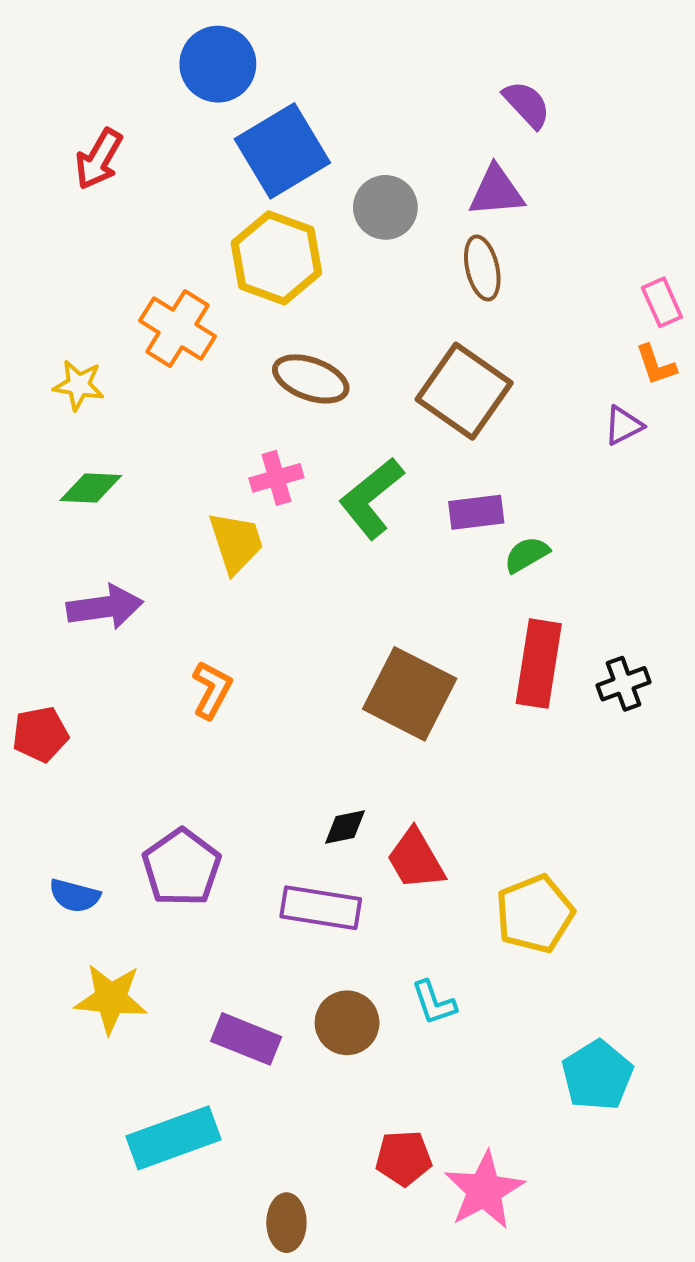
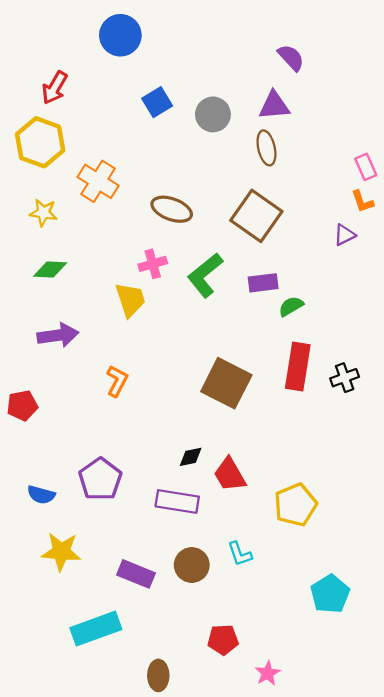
blue square: (282, 151) -> (157, 102), moved, size x0.6
yellow hexagon: (276, 258) -> (40, 142), moved
pink star: (484, 1190) -> (268, 673), moved, size x0.6

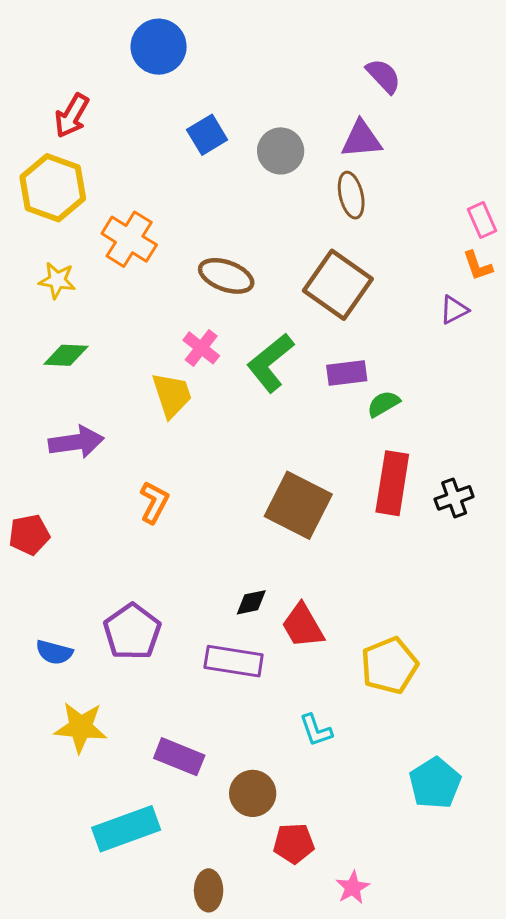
pink cross: (153, 264) -> (201, 348), turned -36
brown circle: (192, 565) -> (253, 793), moved

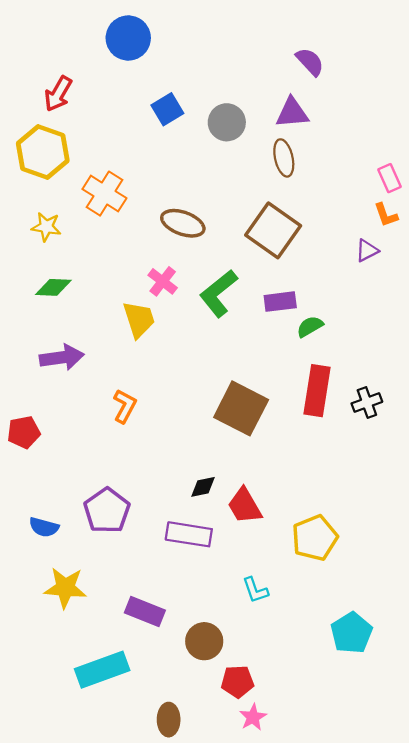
pink star: (353, 887) -> (253, 717), moved

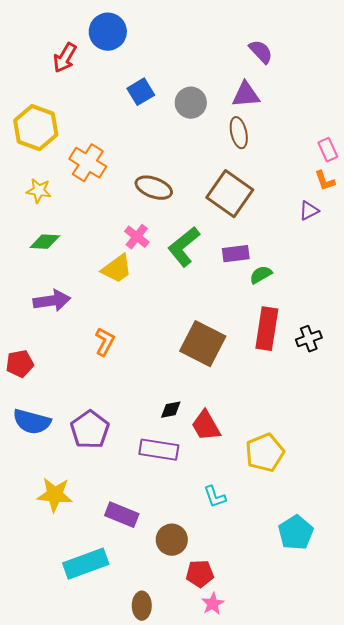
red arrow: (58, 94) -> (65, 58), moved
yellow trapezoid: (139, 319) -> (117, 269), turned 72
blue semicircle: (44, 527) -> (32, 422), moved, size x1.5

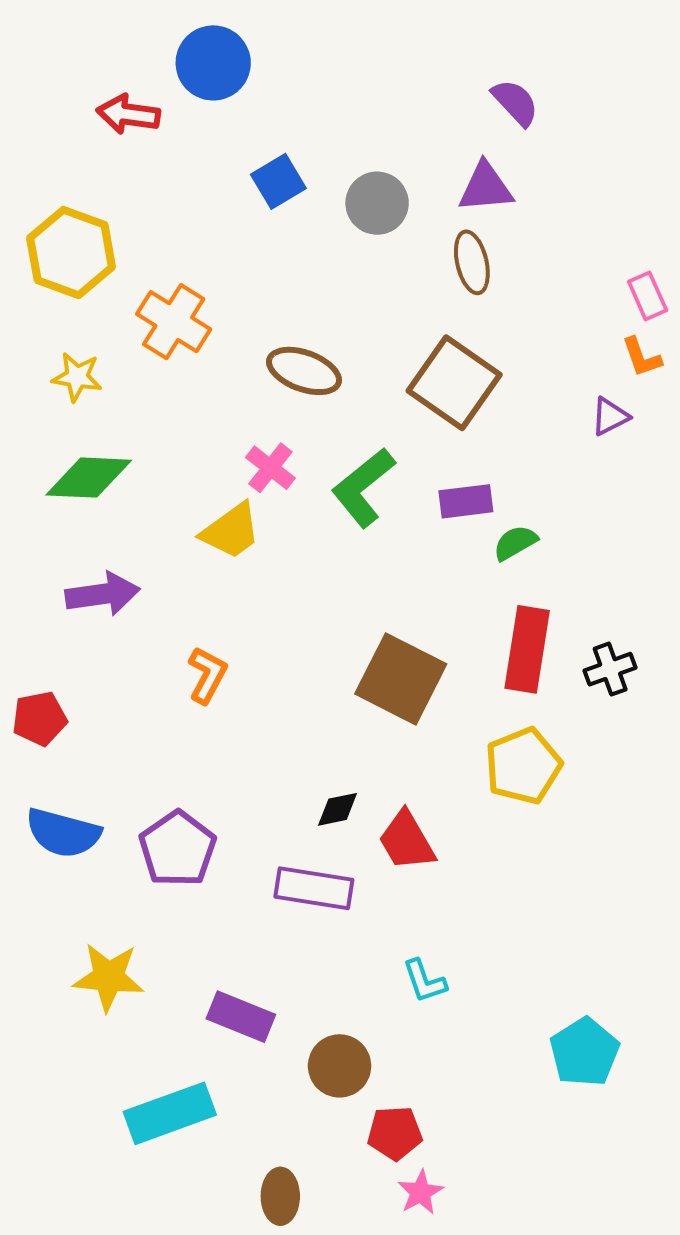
red arrow: (65, 58) -> (128, 114), turned 68
green diamond: (45, 242) -> (89, 478), size x1.4
yellow pentagon: (265, 453) -> (523, 766), moved

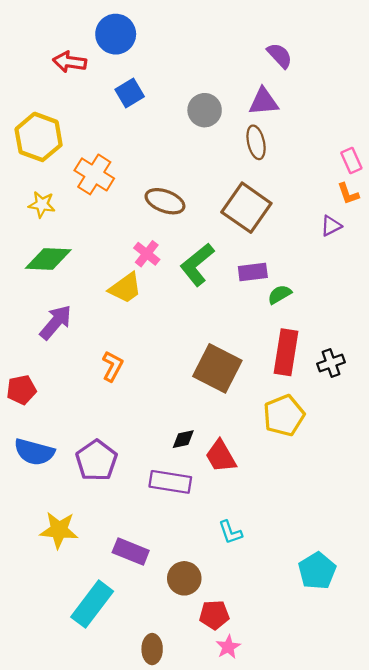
blue square: (278, 181) -> (130, 93), moved
purple arrow: (103, 594) -> (56, 322), turned -42
cyan rectangle: (170, 1113) -> (92, 604), turned -33

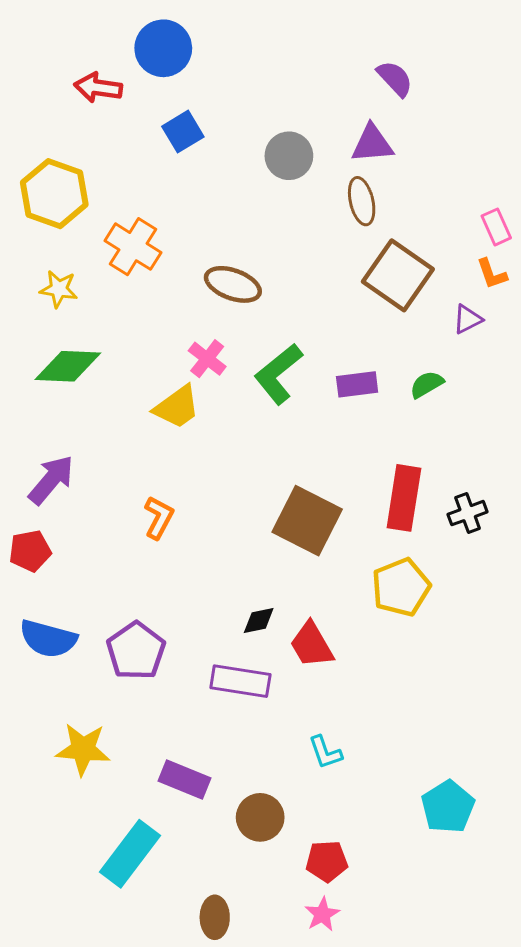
brown square: (246, 208) -> (398, 275), moved
green semicircle: (280, 294) -> (427, 384), moved
purple arrow: (56, 322) -> (51, 480), moved
red pentagon: (214, 615) -> (327, 861), moved

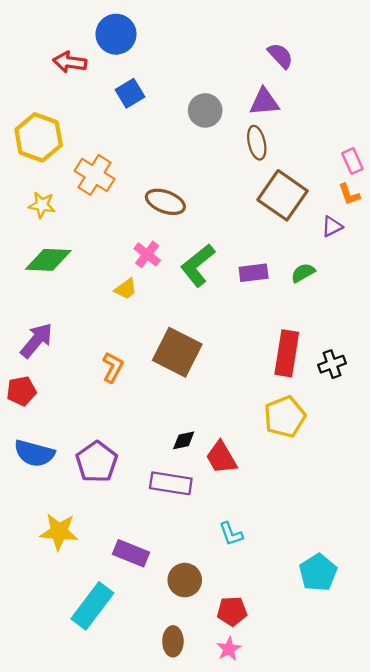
yellow trapezoid: (177, 407) -> (126, 289), size x0.7
brown square: (307, 521) -> (177, 352), moved
brown ellipse: (215, 917) -> (173, 641), moved

